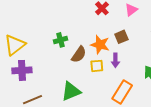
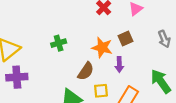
brown semicircle: (79, 54) -> (86, 71), moved
yellow square: (97, 66) -> (101, 91), moved

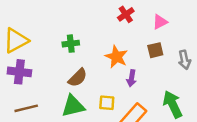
brown square: (126, 39) -> (155, 50), moved
brown semicircle: (86, 71) -> (78, 78), moved

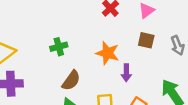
brown square: (155, 50) -> (146, 40), turned 35

